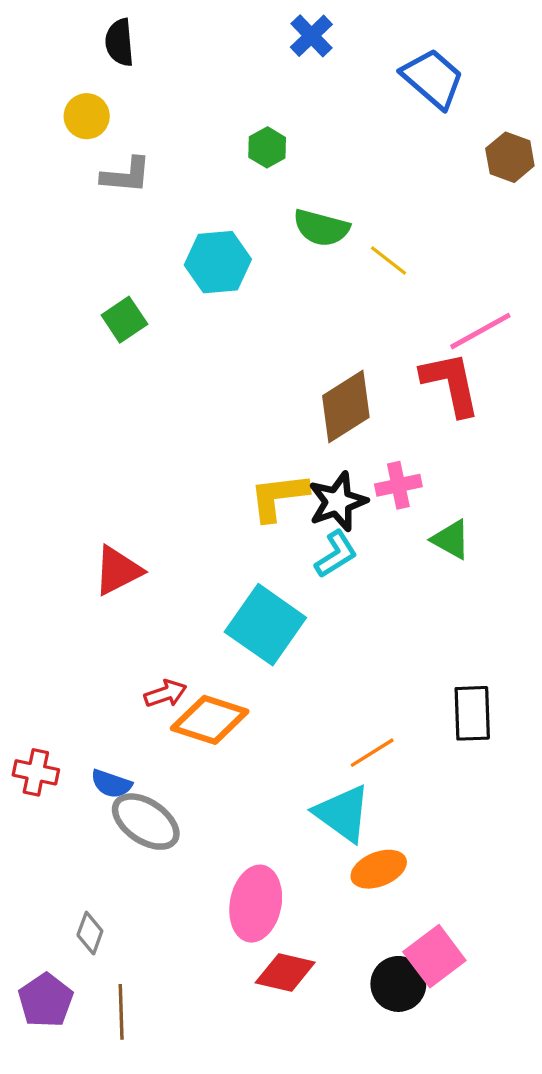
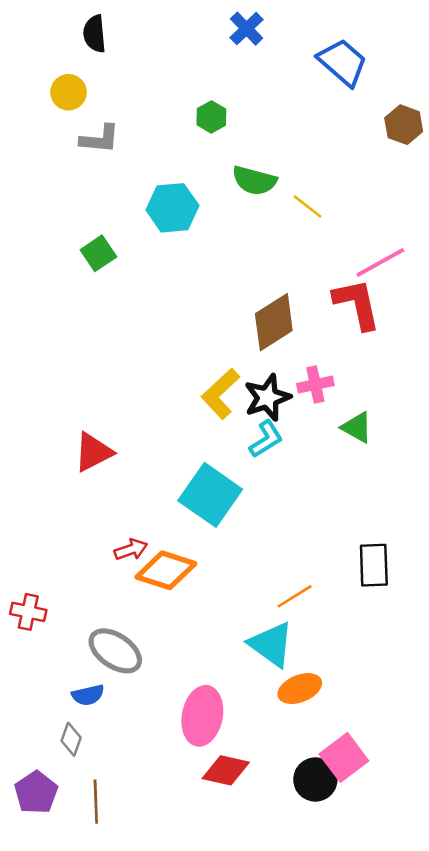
yellow L-shape: (279, 497) -> (221, 394), turned -36
blue semicircle: (111, 784) -> (88, 695), moved, turned -32

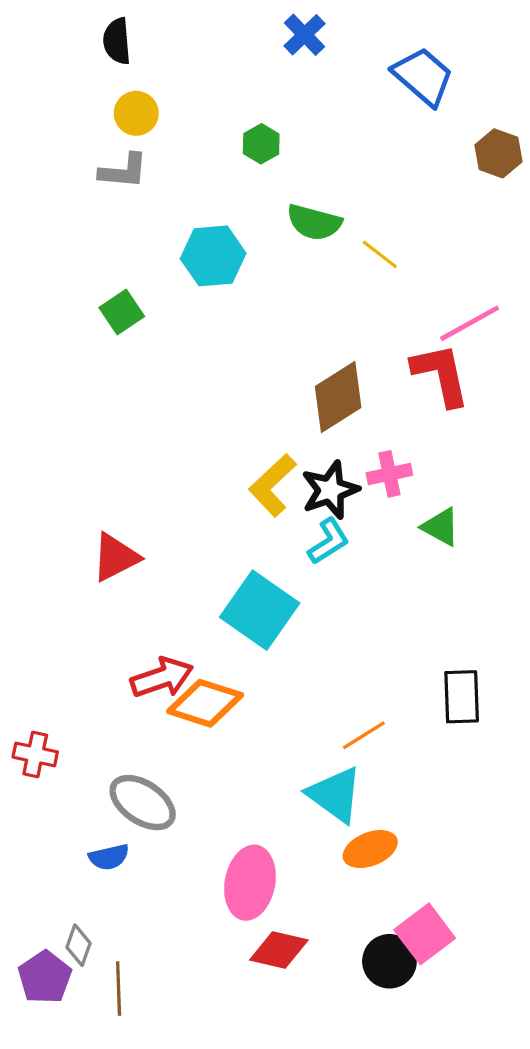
yellow circle: (69, 92) -> (136, 113), moved
red arrow: (131, 550) -> (162, 678), size x1.5
gray diamond: (71, 739) -> (78, 945), moved

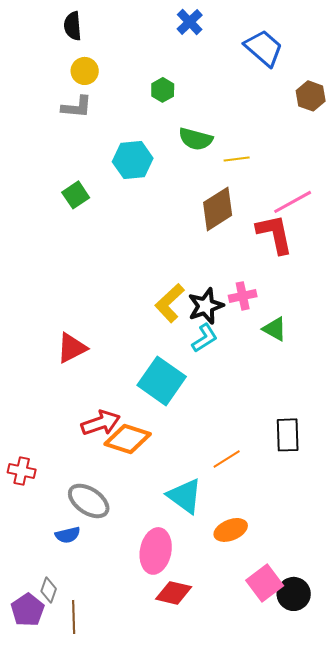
yellow line: (380, 254) -> (237, 159), turned -45
brown diamond: (338, 397) -> (218, 209), moved
cyan triangle: (335, 795) -> (185, 496), moved
black circle: (389, 961) -> (294, 594), moved

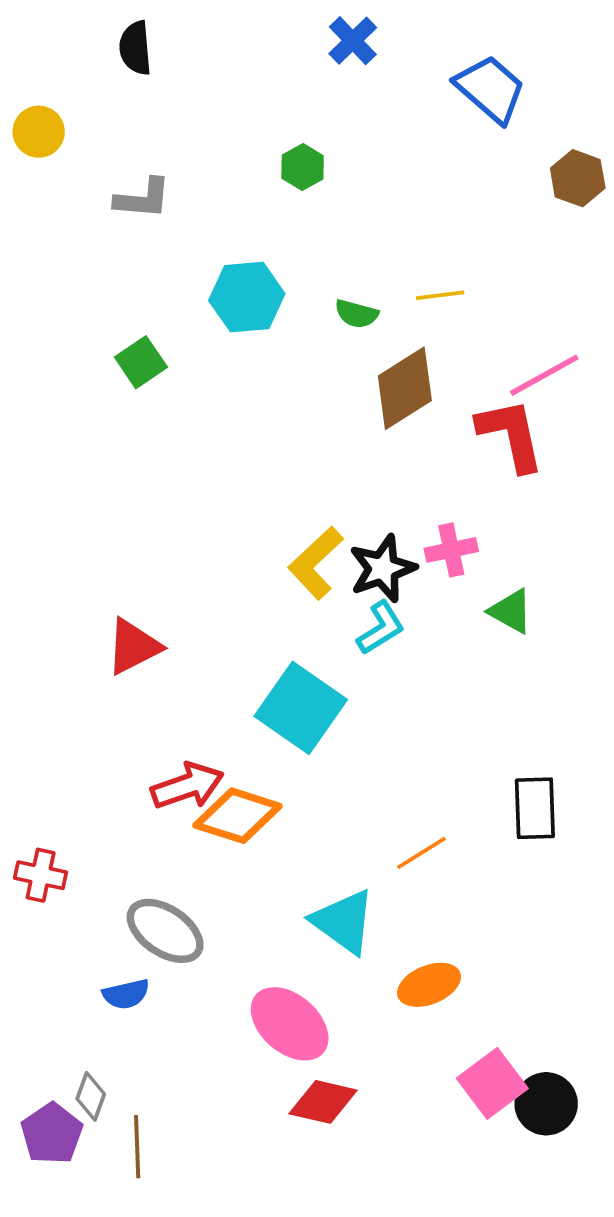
yellow circle: (85, 71) -> (39, 132), moved
green semicircle: (196, 139) -> (357, 314), moved, size x0.7
pink ellipse: (156, 551) -> (290, 1024), turned -60

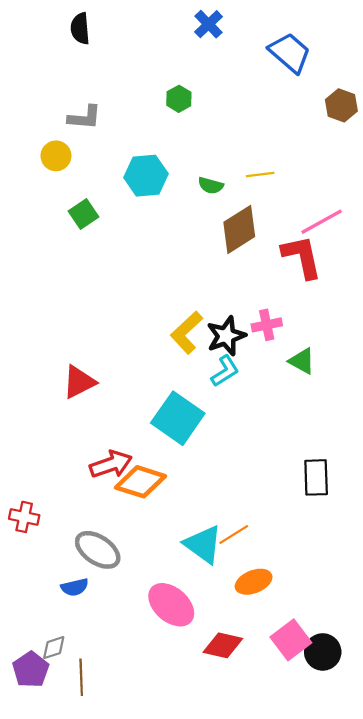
yellow circle: (39, 132) -> (56, 156), moved
orange line: (422, 853) -> (234, 535), moved
gray diamond: (91, 1096) -> (54, 648), turned 52
red diamond: (323, 1102) -> (223, 645), moved

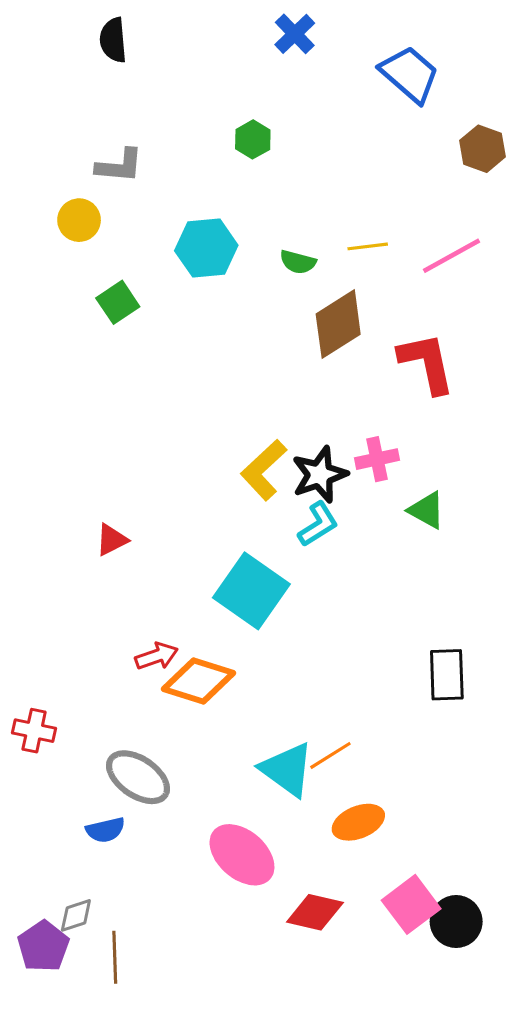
pink line: (322, 222) -> (451, 256), moved
red triangle: (79, 382) -> (112, 540), size x0.7
red arrow: (111, 464) -> (157, 656), size x0.7

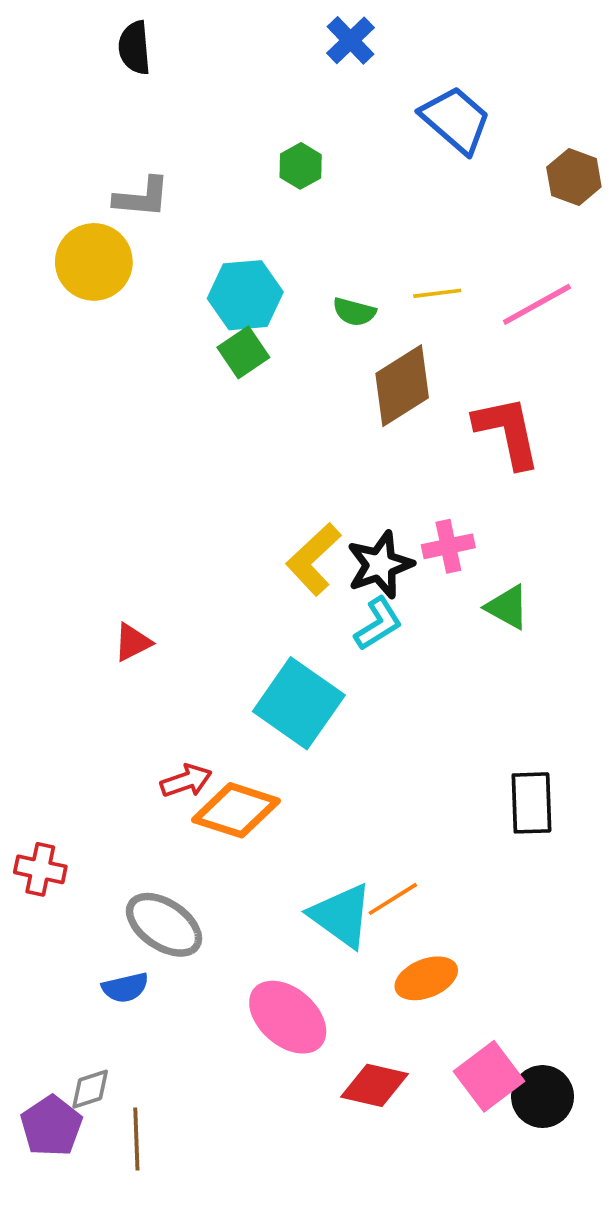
blue trapezoid: (410, 74) -> (456, 120), moved
yellow circle: (79, 220) -> (94, 262), size x1.5
green square: (118, 302) -> (243, 352), moved

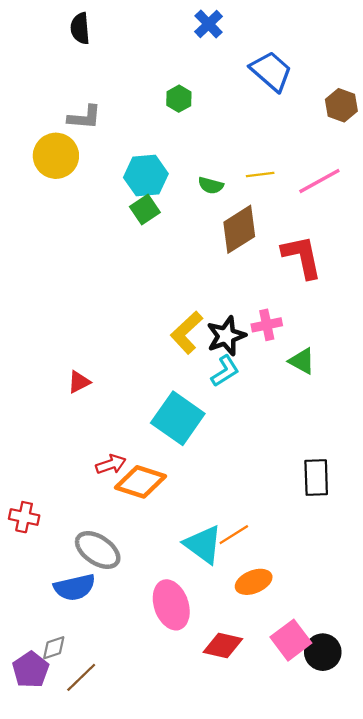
blue semicircle: (125, 988) -> (75, 587), size x1.5
pink ellipse: (288, 1017) -> (171, 605), turned 30
brown line: (136, 1139) -> (81, 677), turned 48

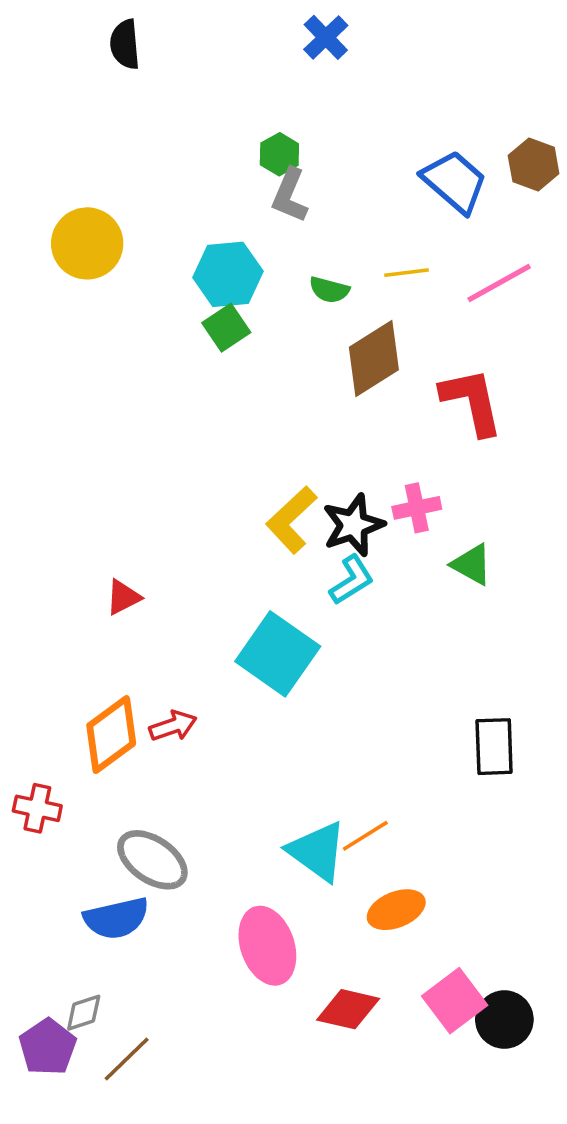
blue trapezoid: (271, 71) -> (455, 182), moved
gray L-shape: (84, 117) -> (290, 195), moved, turned 108
orange diamond: (140, 482) -> (111, 734), moved, turned -54

